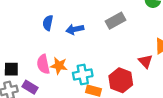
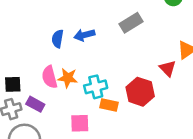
blue semicircle: (48, 23) -> (58, 39), moved

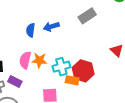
pink semicircle: (50, 77) -> (25, 60), turned 30
red hexagon: (140, 92) -> (83, 71), moved

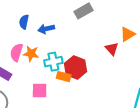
blue arrow: (51, 27) -> (46, 29), moved

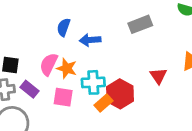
red triangle: (112, 49) -> (158, 76), moved
orange rectangle: (64, 77) -> (103, 103), turned -64
pink square: (40, 90) -> (63, 97), moved

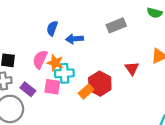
cyan cross: (93, 82) -> (64, 73), moved
purple rectangle: (29, 89) -> (28, 89), moved

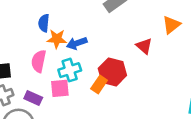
blue arrow: (75, 39) -> (77, 43), moved
orange star: (55, 63) -> (57, 39), moved

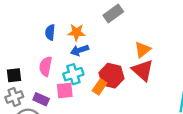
orange triangle: (171, 25) -> (142, 50), moved
orange star: (57, 39) -> (76, 32), moved
red triangle: (144, 46) -> (143, 70), moved, size x1.5

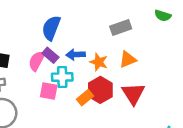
blue semicircle: (50, 32) -> (51, 28), size x1.5
orange star: (76, 32) -> (99, 62), moved
orange triangle: (142, 50) -> (128, 59), moved
purple rectangle: (41, 99) -> (50, 55), moved

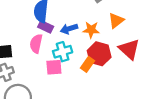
purple rectangle: (50, 55) -> (46, 27), moved

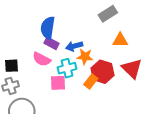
orange triangle: (116, 21) -> (120, 40), turned 35
orange star: (91, 30) -> (85, 57), moved
pink semicircle: (36, 44) -> (42, 59), turned -78

